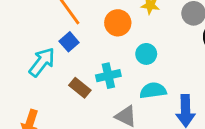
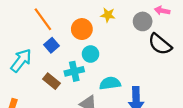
blue square: (69, 42) -> (51, 45), moved
cyan circle: (146, 54) -> (91, 54), moved

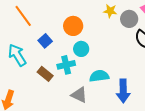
yellow star: (108, 15) -> (110, 11), moved
orange line: (43, 19) -> (23, 16), moved
cyan arrow: (21, 60) -> (17, 55), turned -70

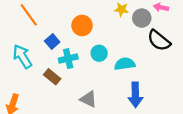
cyan circle: (81, 49) -> (99, 53), moved
cyan cross: (66, 65) -> (68, 59), moved
cyan semicircle: (99, 76) -> (125, 64), moved

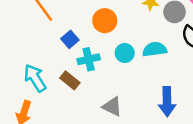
cyan arrow: (22, 56) -> (35, 78), moved
cyan semicircle: (125, 64) -> (155, 49), moved

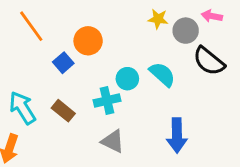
orange circle: (105, 21) -> (88, 41), moved
cyan semicircle: (155, 49) -> (162, 74), turned 50
cyan cross: (89, 59) -> (107, 100), moved

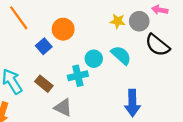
yellow star: (158, 19) -> (118, 21), moved
gray triangle: (113, 141) -> (63, 108), moved

